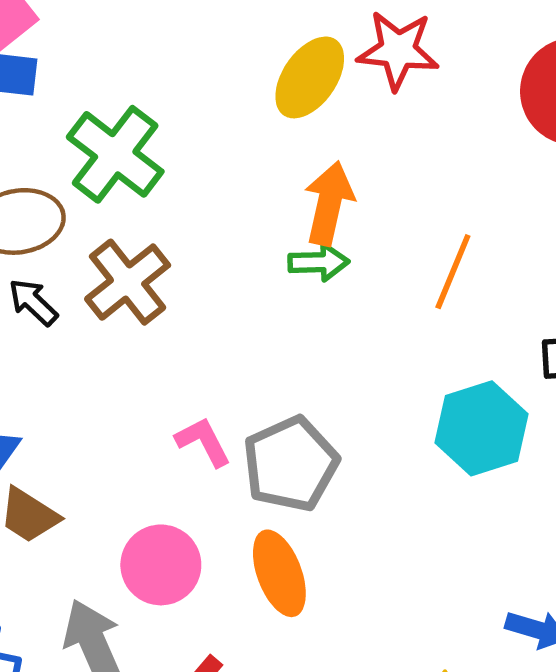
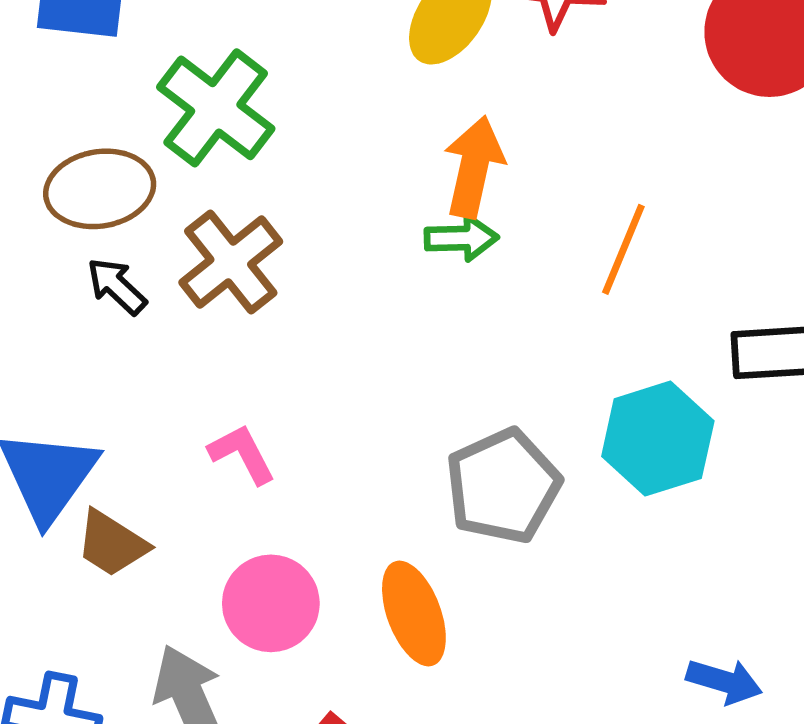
pink L-shape: (203, 442) -> (242, 454), moved
gray pentagon: (291, 464) -> (503, 486), moved

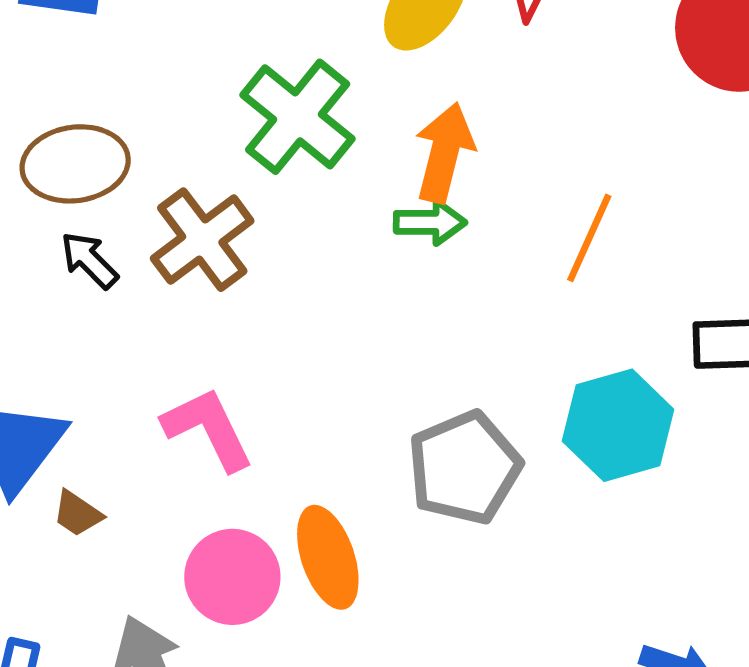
green cross: (216, 108) -> (298, 117), moved
pink L-shape: (242, 454) -> (208, 429), size x1.4
brown trapezoid: (112, 543) -> (77, 514), size x0.7
orange ellipse: (414, 613) -> (328, 557), moved

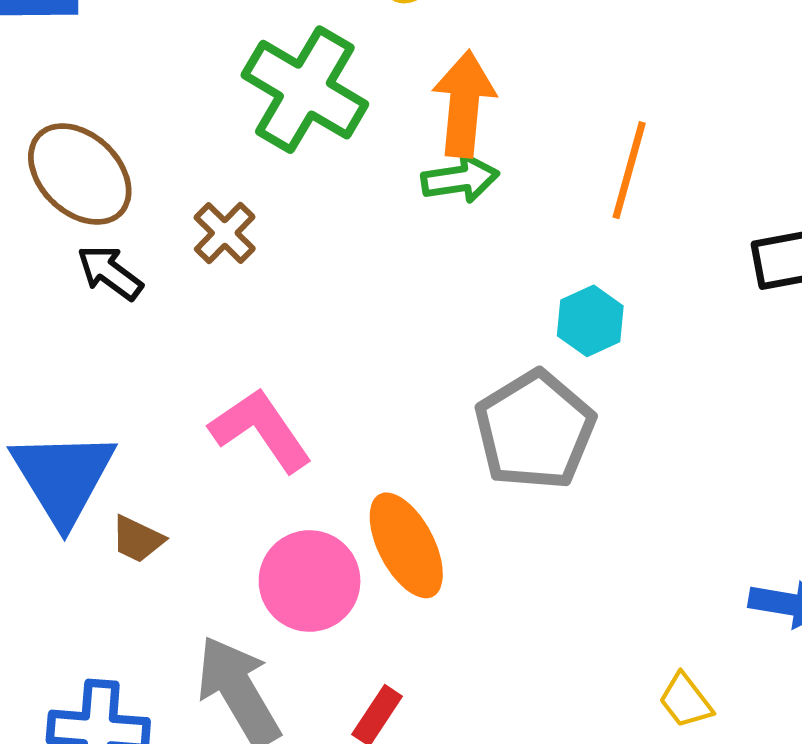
brown ellipse: (75, 164) -> (80, 174), turned 60
brown cross: (202, 240) -> (225, 233), size x0.6
cyan hexagon: (618, 425) -> (590, 321), moved, size x0.6

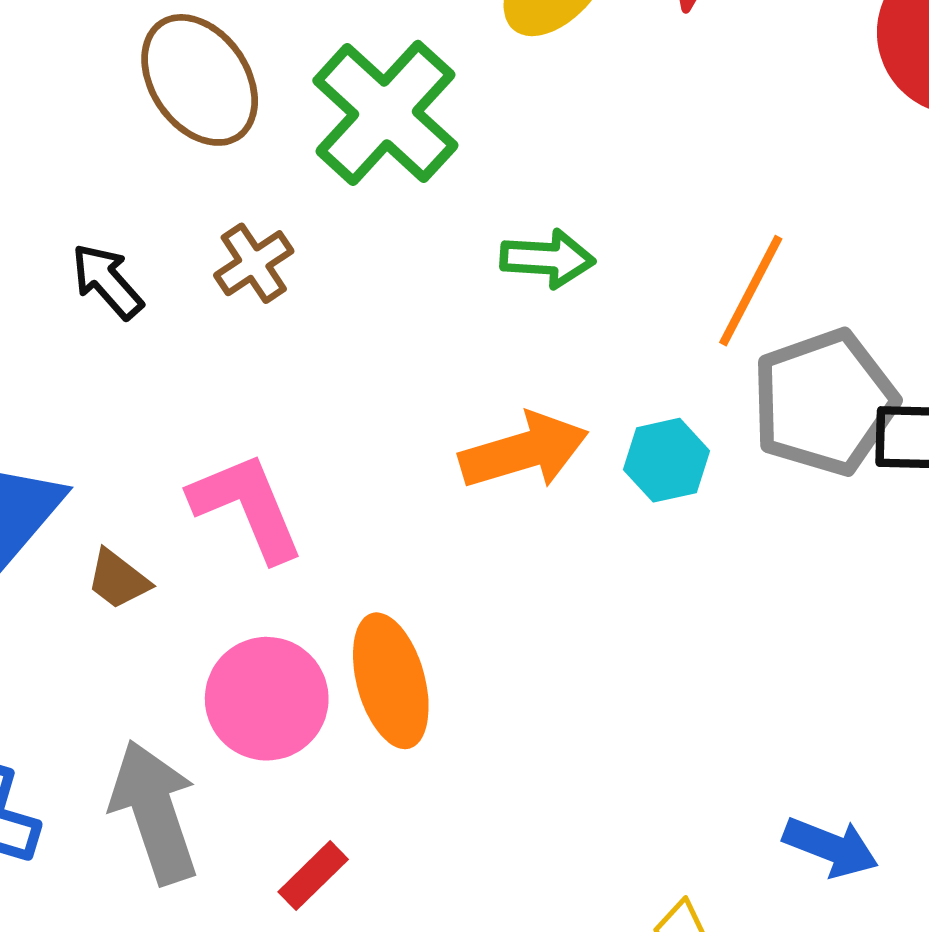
orange arrow: (464, 104) -> (524, 451), moved, turned 56
brown ellipse: (80, 174) -> (200, 80), moved
gray pentagon: (535, 430) -> (824, 402), moved
brown trapezoid: (137, 539) -> (118, 579), moved

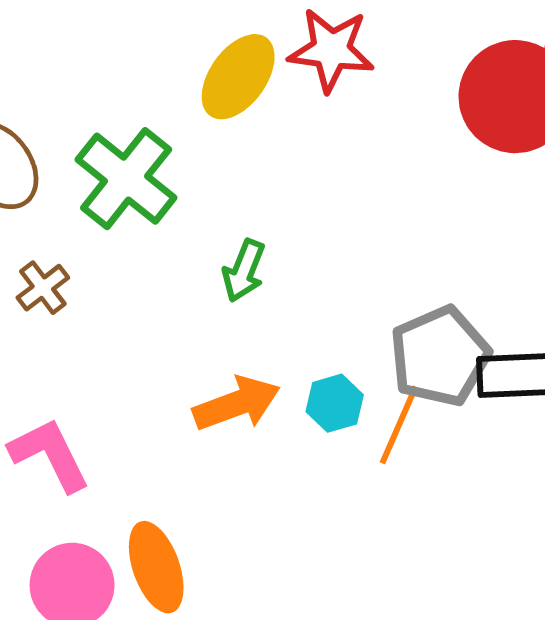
green arrow: (548, 259) -> (244, 271), turned 112
orange line: (751, 291) -> (399, 425), moved

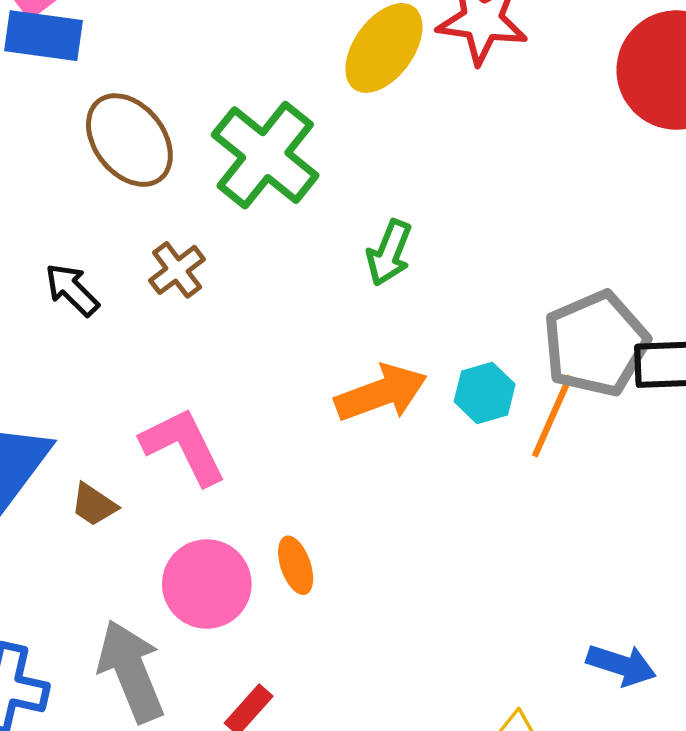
orange ellipse: (156, 567) -> (296, 565), size x0.6

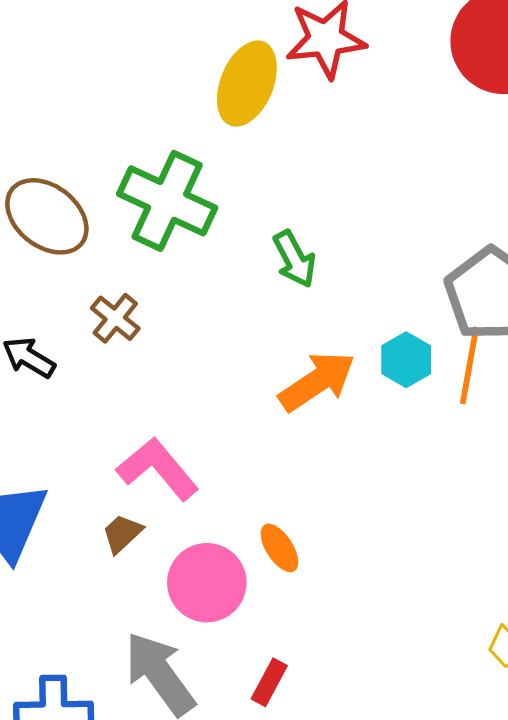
green arrow: (389, 253) -> (294, 259), turned -36
brown trapezoid: (94, 505) -> (122, 534), moved, turned 117

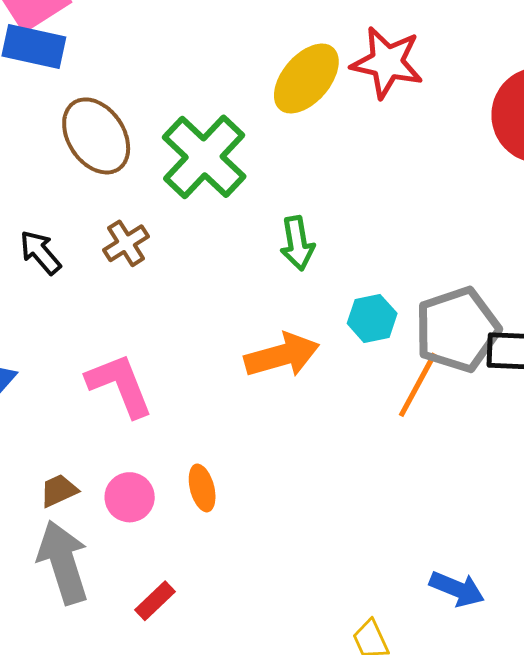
cyan hexagon: (406, 360) -> (372, 318), moved
brown trapezoid: (122, 534) -> (59, 491), moved
pink circle: (207, 583) -> (130, 497), size x0.7

